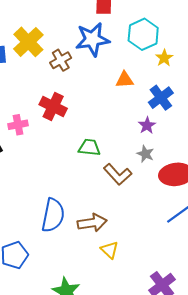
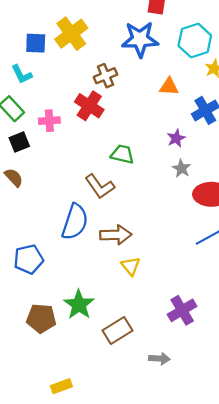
brown cross: (61, 60) -> (105, 76), moved
purple star: (147, 125) -> (176, 138), moved
brown L-shape: (118, 174) -> (100, 186), moved

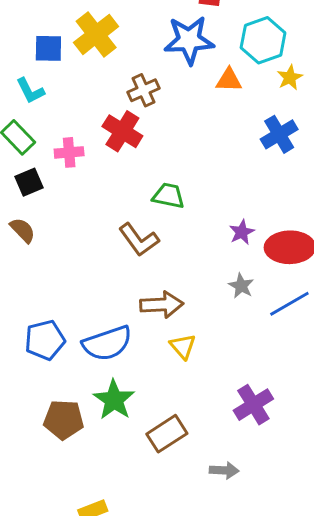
orange triangle: (169, 87) -> (229, 80), moved
purple star: (176, 138) -> (242, 232), moved
gray star: (181, 168) -> (241, 286), moved
blue semicircle: (75, 222) -> (107, 343), moved, turned 54

